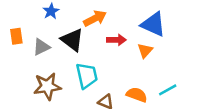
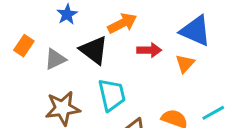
orange rectangle: (16, 36) -> (24, 46), turned 42

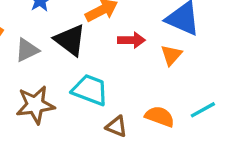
cyan trapezoid: (112, 95) -> (90, 90), turned -56

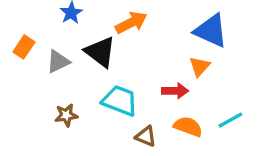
red arrow: (131, 40) -> (175, 91), moved
brown star: (35, 105) -> (66, 115), size x0.6

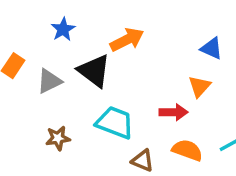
blue triangle: (211, 31) -> (212, 48), size x0.6

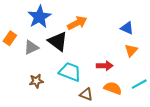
blue star: (63, 29) -> (39, 17), size x1.6
orange triangle: (199, 86) -> (131, 50), moved

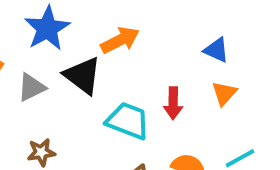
red arrow: (105, 66) -> (173, 103), moved, turned 91
cyan trapezoid: (70, 72) -> (128, 121), moved

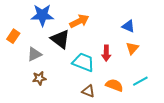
blue star: (47, 28) -> (42, 15), turned 30
gray triangle: (31, 87) -> (34, 54), moved

